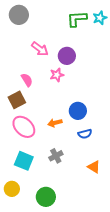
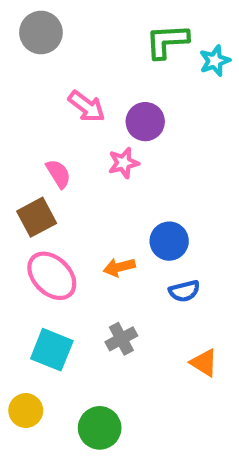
cyan star: (100, 18) -> (215, 61), moved

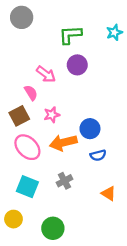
green L-shape: (167, 41) -> (70, 35), moved
pink arrow: (87, 106) -> (46, 74), moved
pink star: (124, 163) -> (52, 115), moved
orange arrow: (119, 267) -> (63, 143), size x1.6

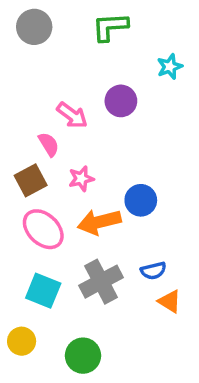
cyan star: (114, 32) -> (170, 67), moved
green L-shape: (70, 35) -> (110, 27), moved
blue semicircle: (98, 155) -> (153, 271), moved
gray cross: (64, 181) -> (101, 282), size x1.6

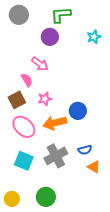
purple circle: (121, 101) -> (50, 37), moved
yellow circle: (22, 341) -> (12, 199), moved

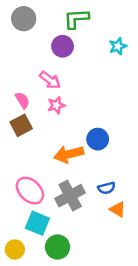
pink semicircle: (27, 80) -> (22, 100), moved
pink star: (45, 99) -> (56, 105), moved
pink ellipse: (24, 127) -> (30, 191), moved
cyan square: (24, 161) -> (37, 223), moved

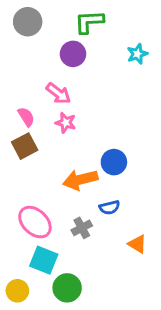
pink star: (56, 105) -> (66, 123), turned 30
blue semicircle: (106, 188) -> (110, 207), moved
gray cross: (70, 196) -> (82, 228), size x0.6

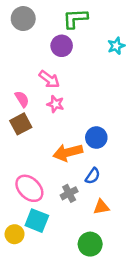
blue semicircle: (110, 207) -> (93, 176), turned -42
orange triangle: (137, 244) -> (101, 207), moved, turned -42
green circle: (67, 288) -> (90, 244), moved
yellow circle: (17, 291) -> (15, 234), moved

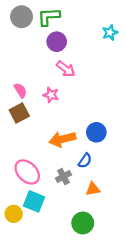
green L-shape: (75, 19) -> (49, 17), moved
cyan star: (116, 46) -> (110, 33), moved
pink arrow: (49, 79) -> (66, 69), moved
blue circle: (96, 138) -> (96, 132), moved

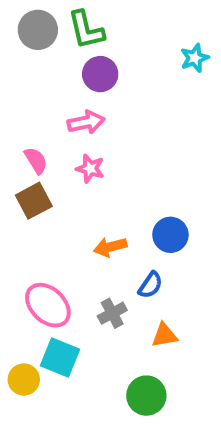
green L-shape: (49, 17) -> (86, 30), turned -100
pink arrow: (66, 69) -> (86, 122), moved, turned -48
orange arrow: (62, 139) -> (110, 247), size x0.7

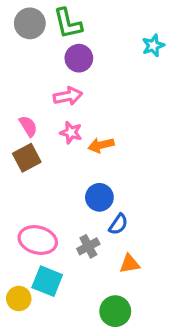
blue circle: (170, 235) -> (99, 197), moved
orange arrow: (110, 247) -> (101, 145), moved
pink ellipse: (48, 305) -> (38, 240), turned -30

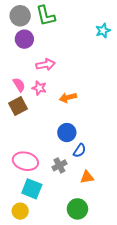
purple circle: (79, 58) -> (24, 39), moved
pink star: (71, 132) -> (39, 88), moved
yellow circle: (19, 299) -> (20, 211), moved

